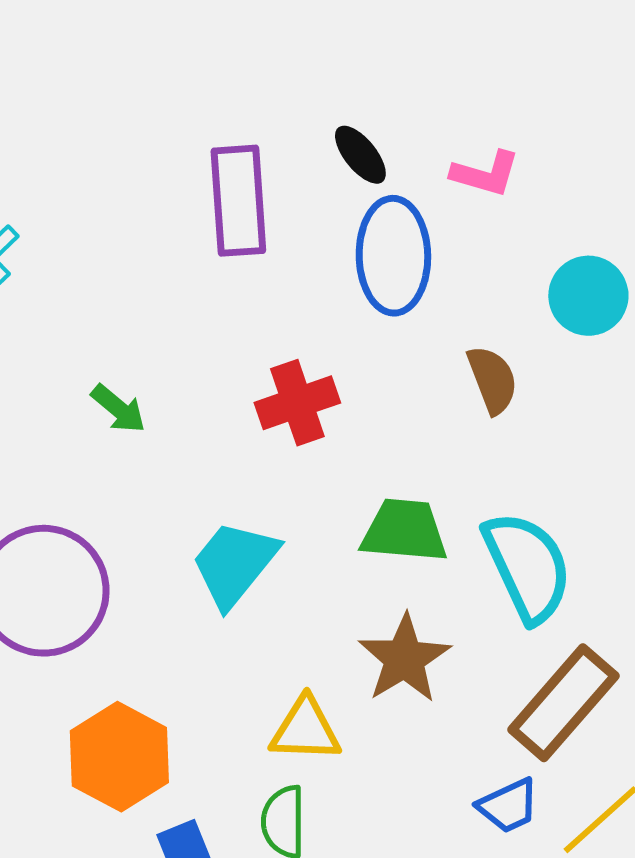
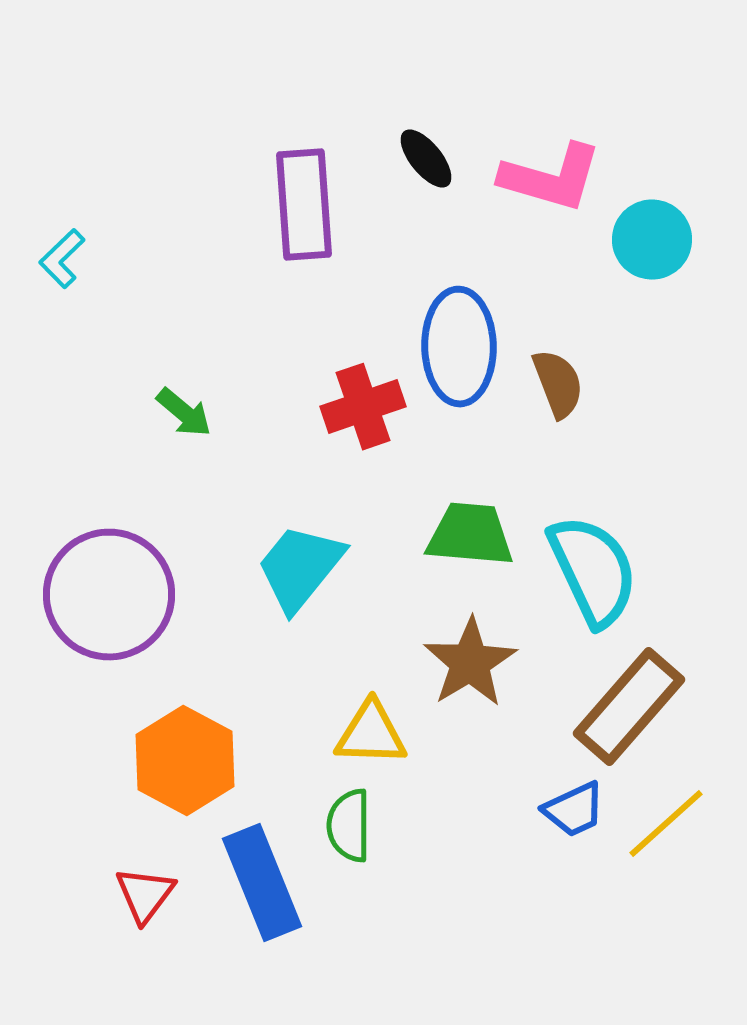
pink L-shape: (485, 174) -> (551, 178), size x1.5
blue ellipse: (393, 256) -> (459, 347), moved
cyan circle: (588, 296) -> (652, 240), moved

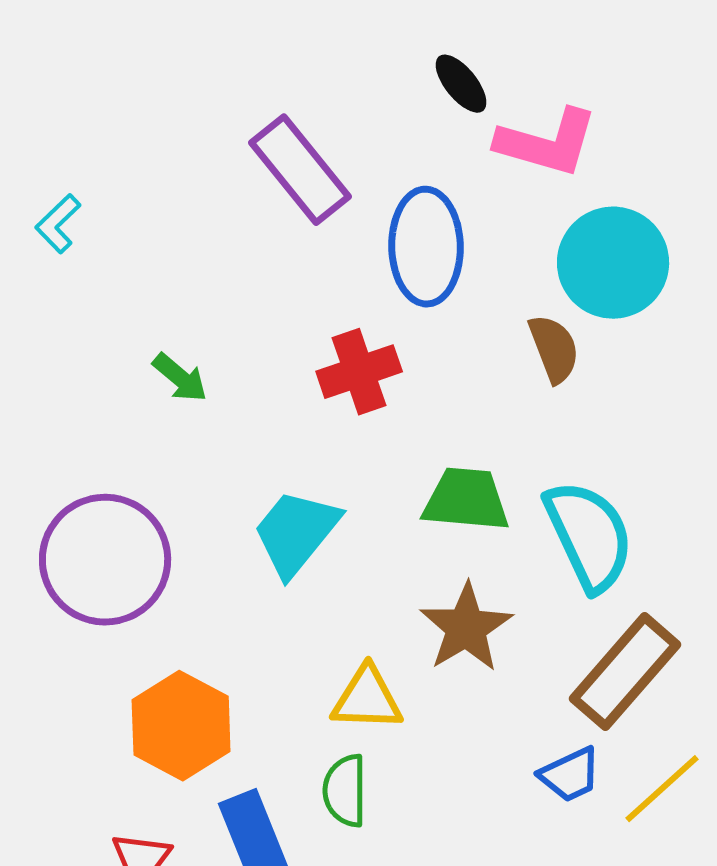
black ellipse: (426, 159) -> (461, 84), moved
purple rectangle: (304, 205) -> (300, 170), turned -35
cyan circle: (652, 240) -> (613, 263), moved, size x1.4
blue ellipse: (459, 347) -> (426, 247), moved

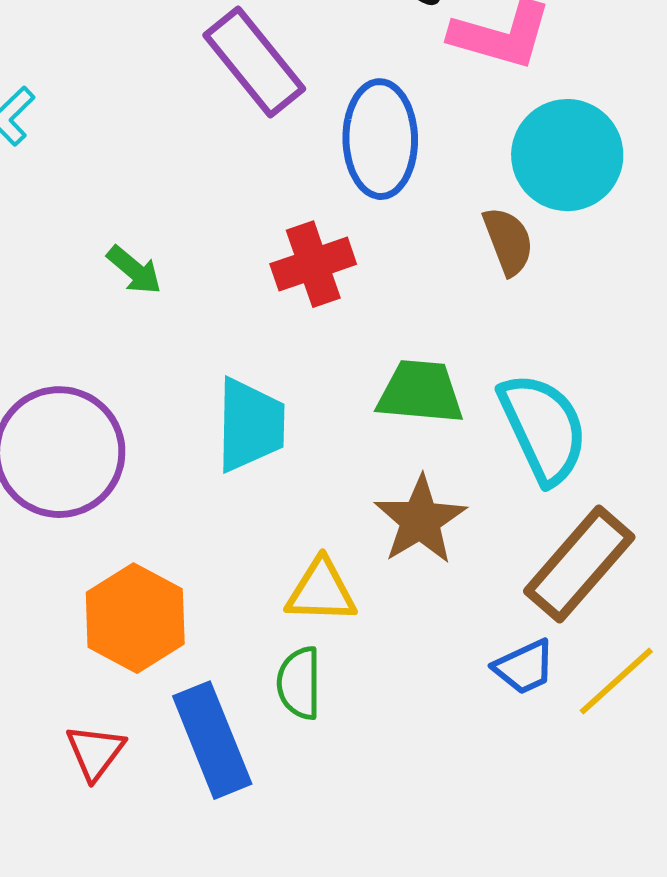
cyan trapezoid: (296, 533) -> (250, 425), turned 142

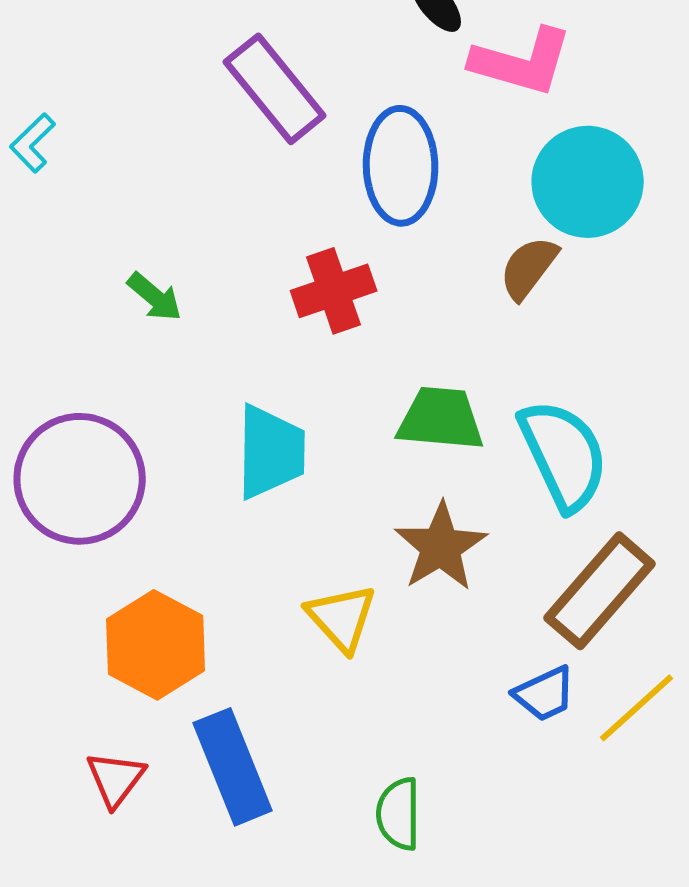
brown semicircle: (508, 241) -> (529, 268), turned -122
yellow triangle: (321, 591) -> (342, 618), turned 46
green semicircle: (299, 683) -> (399, 814), moved

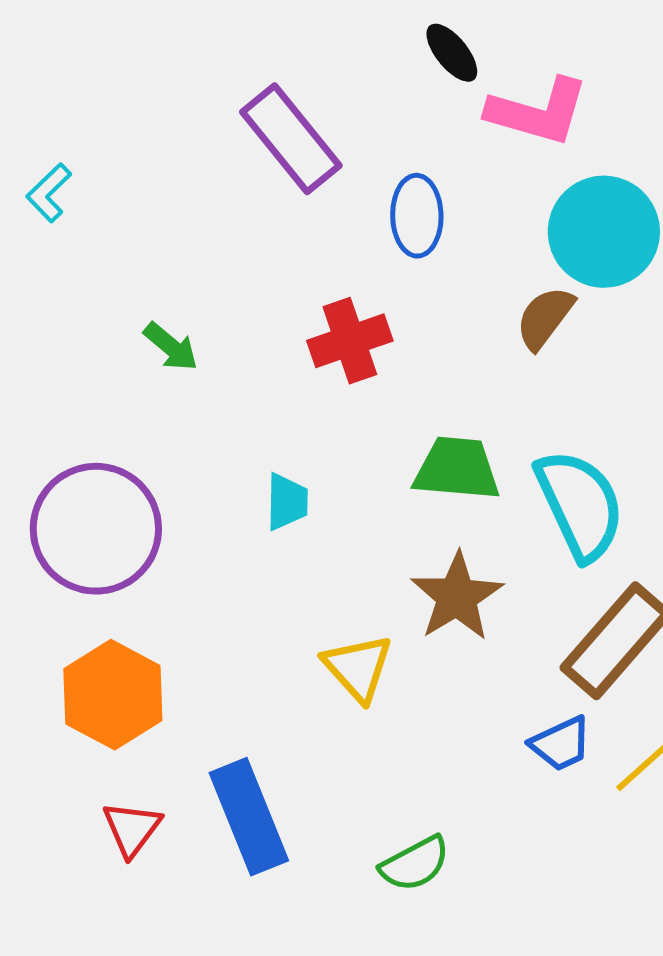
blue ellipse: (401, 166) -> (417, 216), size x0.7
cyan trapezoid: (271, 452) -> (287, 502), size x0.6
orange hexagon: (156, 645) -> (113, 695), moved
green semicircle: (399, 814) -> (415, 864), turned -118

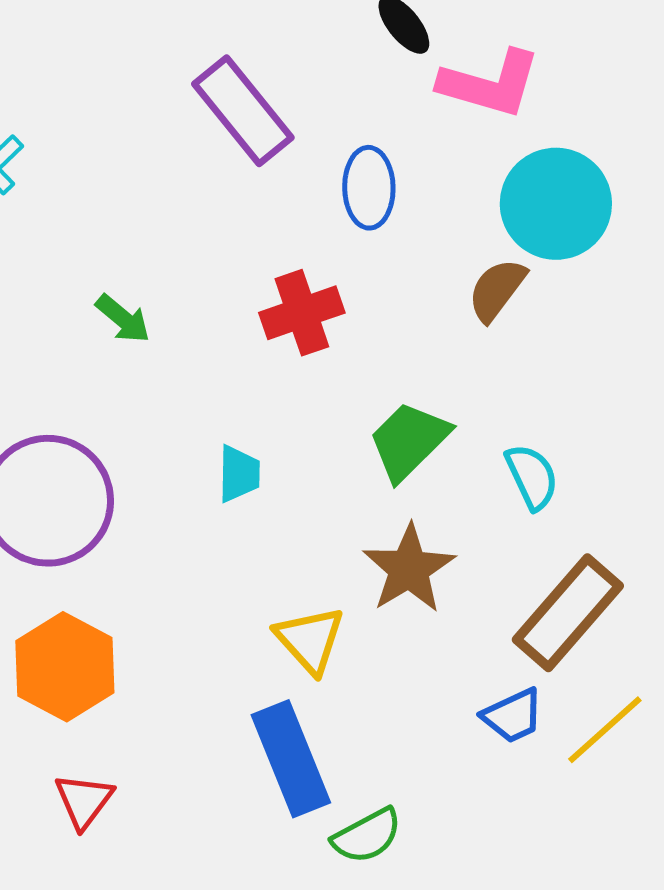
green trapezoid: (457, 469) -> (409, 441), turned -50
cyan semicircle: (580, 505) -> (532, 477), size x0.6
blue rectangle: (249, 817) -> (291, 759), moved

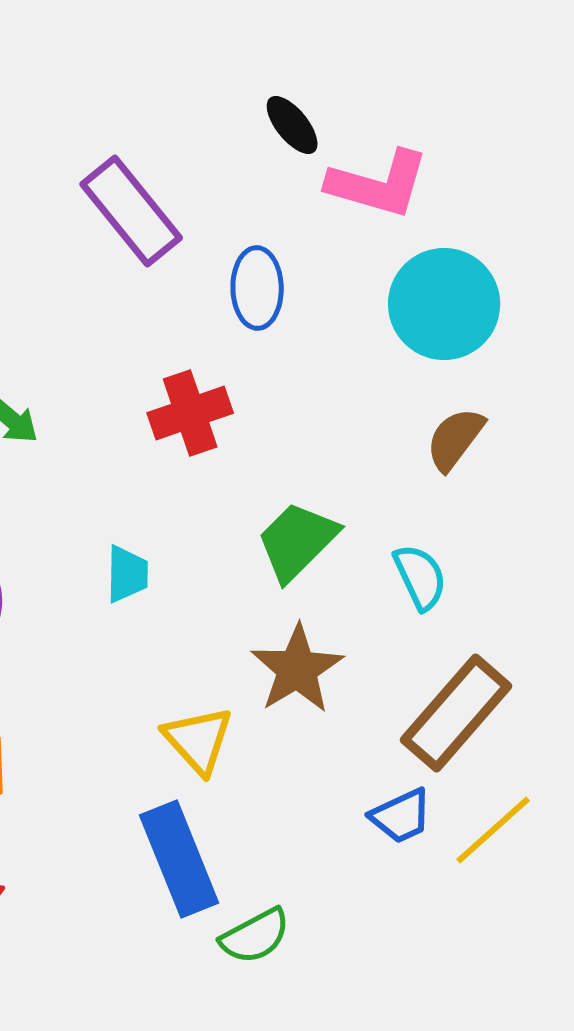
brown semicircle: (497, 290) -> (455, 439), moved

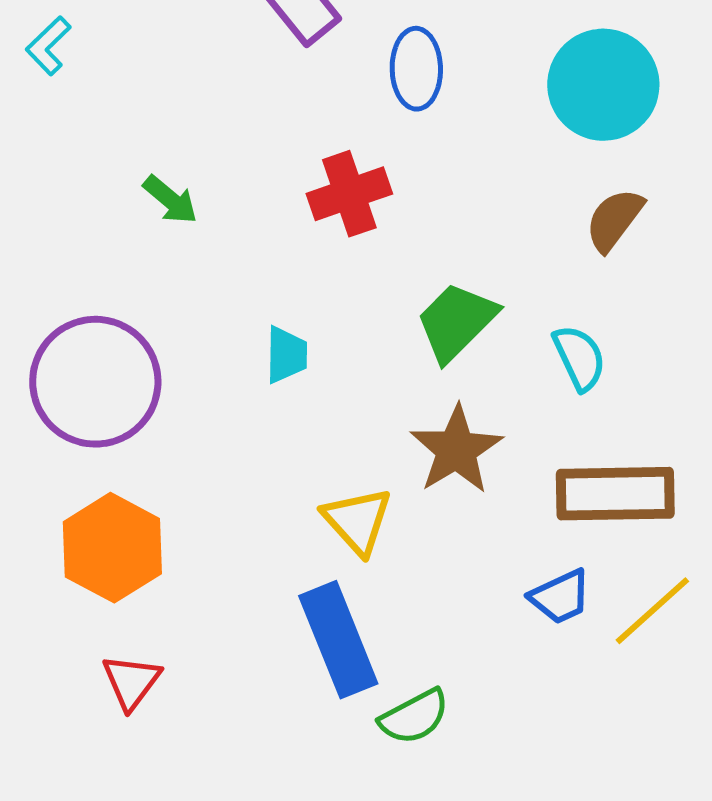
brown rectangle: (456, 713) -> (615, 494), turned 48

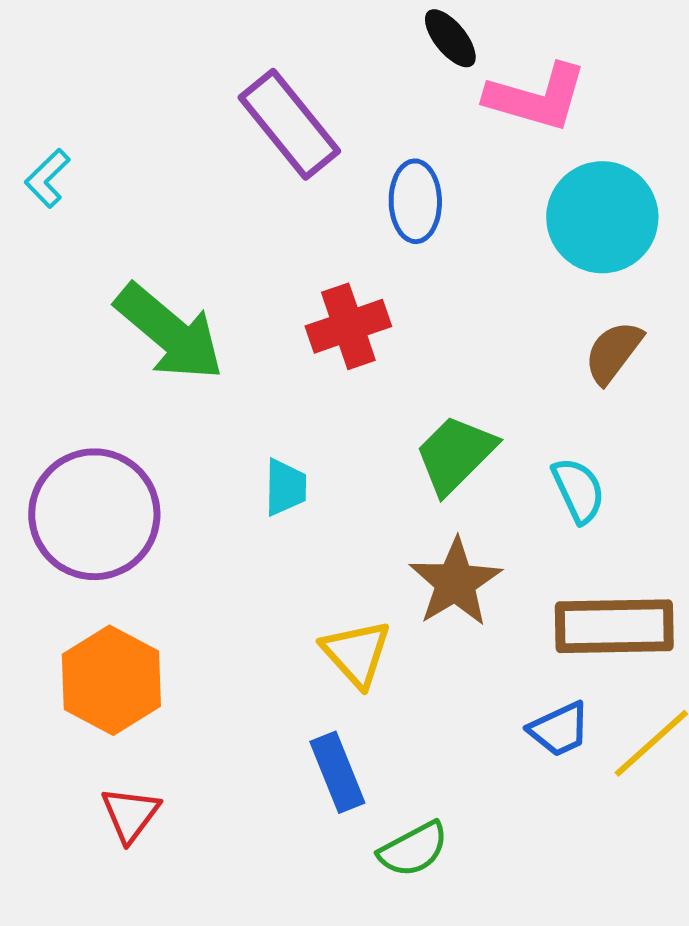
green arrow: (170, 200) -> (169, 332), size x2.0
blue rectangle: (338, 640) -> (337, 772), size x0.7

